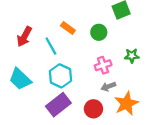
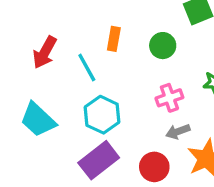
orange rectangle: (68, 28) -> (114, 39), turned 64

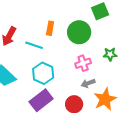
green circle: (163, 46) -> (79, 32), size x1.5
cyan line: (87, 67) -> (34, 45), turned -42

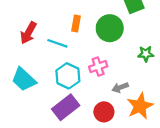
pink cross: (83, 63) -> (98, 67), moved

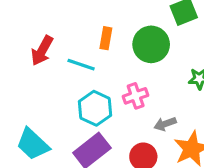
cyan trapezoid: (24, 79) -> (33, 144), moved

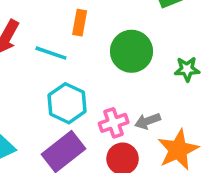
green circle: (151, 44) -> (131, 51), moved
pink cross: (136, 96) -> (114, 123), moved

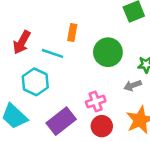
cyan hexagon: (67, 103) -> (35, 82), moved
gray arrow: (148, 121) -> (133, 85), moved

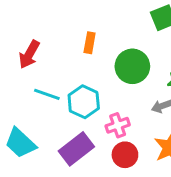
cyan line: (53, 53) -> (47, 94), moved
cyan hexagon: (35, 82) -> (84, 102), moved

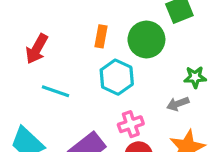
green circle: (132, 66) -> (146, 39), moved
cyan hexagon: (84, 102) -> (117, 77), moved

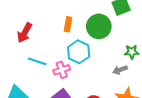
pink cross: (131, 124) -> (62, 70), moved

